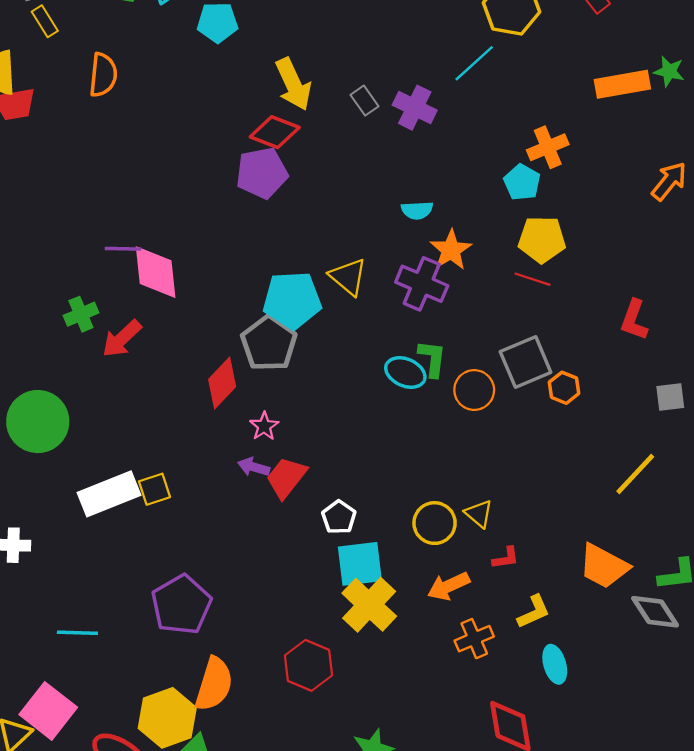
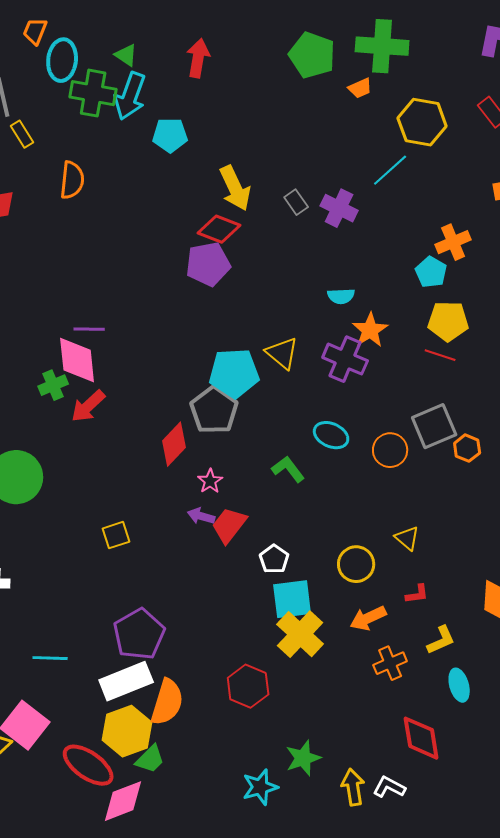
pink diamond: (156, 272) -> (77, 360), moved
green L-shape: (432, 358) -> (288, 469), moved, turned -44
white rectangle: (109, 494) -> (126, 681), moved
yellow triangle: (479, 514) -> (407, 538), moved

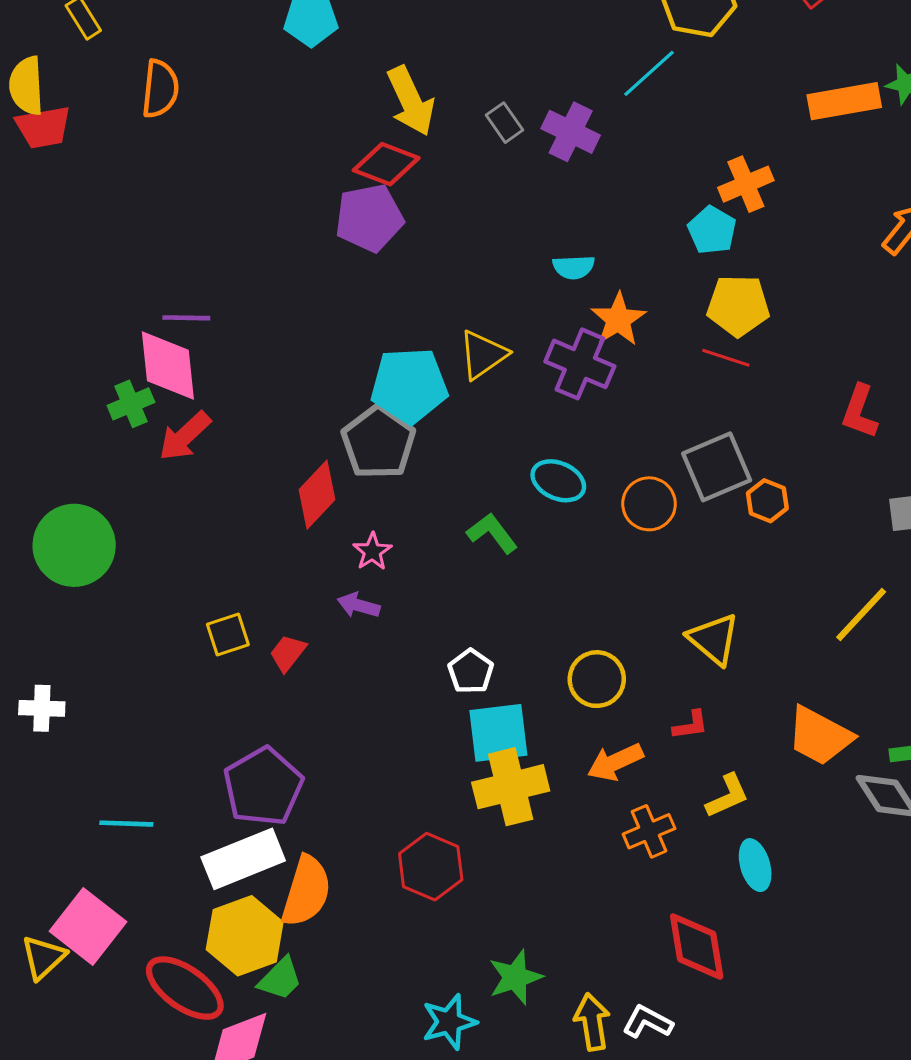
yellow triangle: (282, 353) -> (483, 355), turned 45
red trapezoid: (229, 525) -> (288, 653), moved, size x0.7
yellow triangle: (407, 538) -> (714, 639), moved, size x1.4
yellow cross: (300, 634) -> (511, 787), turned 33

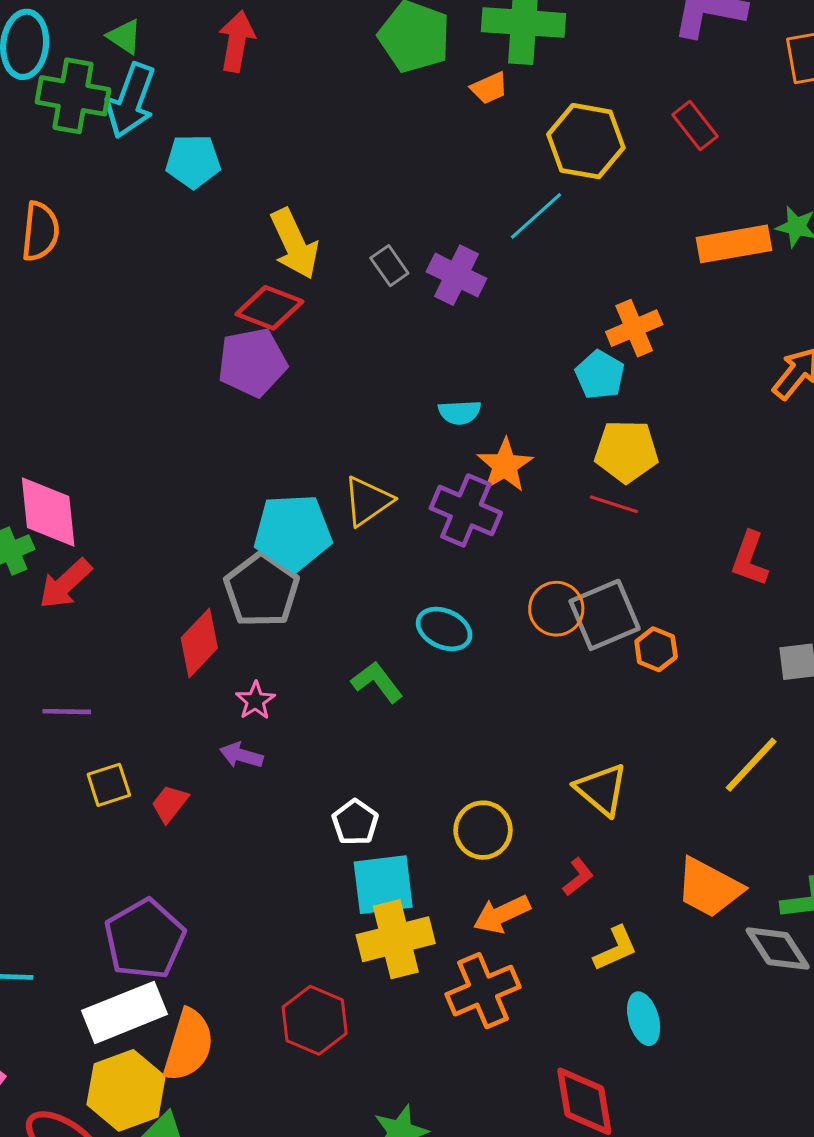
purple line: (186, 318) -> (67, 712), moved
orange circle: (649, 504) -> (556, 609), moved
red L-shape: (691, 725) -> (578, 877), turned -30
orange cross: (649, 831) -> (483, 991), moved, size x1.4

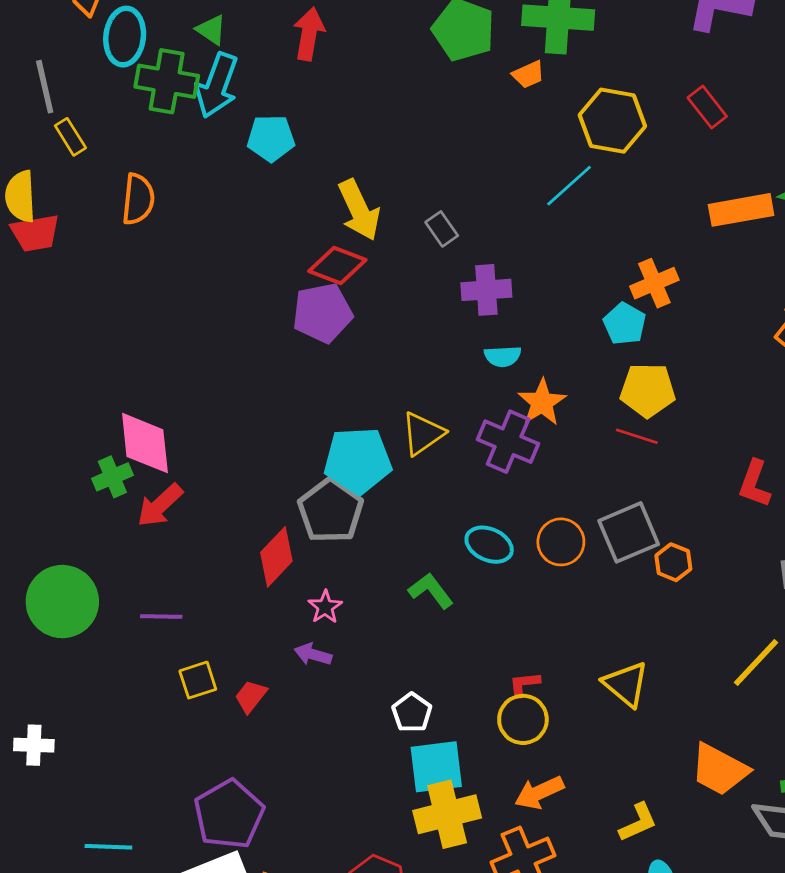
purple cross: (456, 275) -> (486, 290), moved, turned -30
orange circle: (556, 609) -> (561, 542), moved
red L-shape: (578, 877) -> (524, 684), moved, turned -148

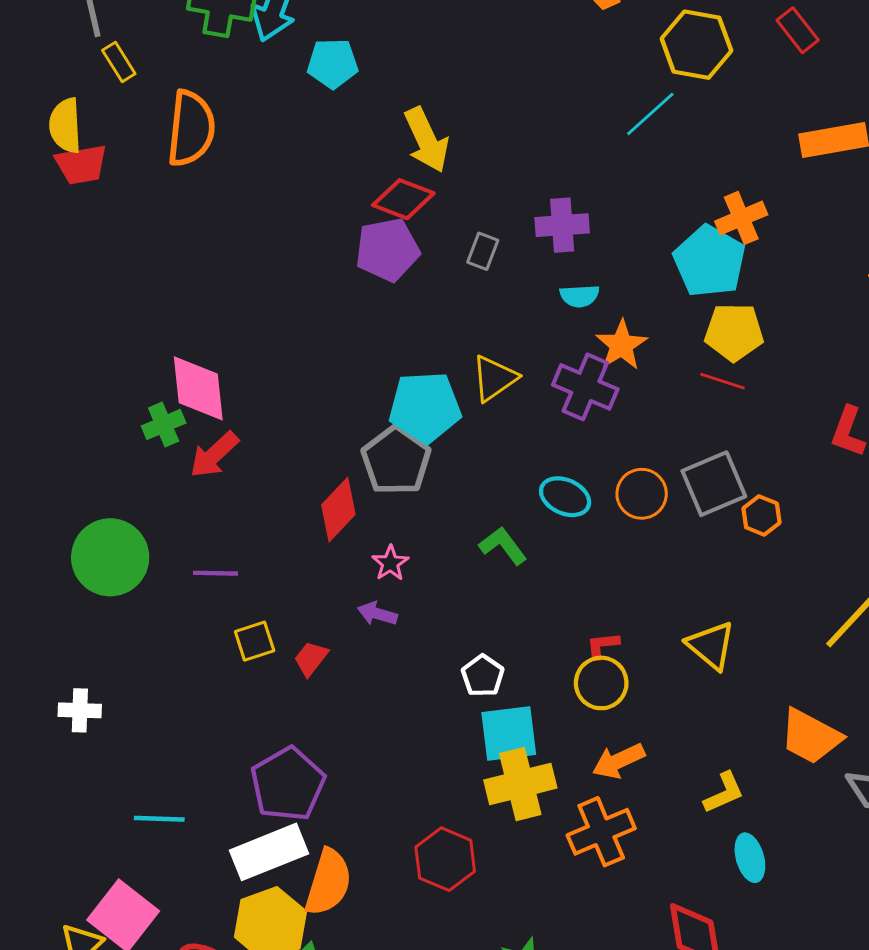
orange semicircle: (138, 199) -> (191, 128), size x1.4
gray rectangle: (442, 229) -> (483, 251), moved, turned 56
cyan pentagon: (625, 324) -> (709, 261), size x1.6

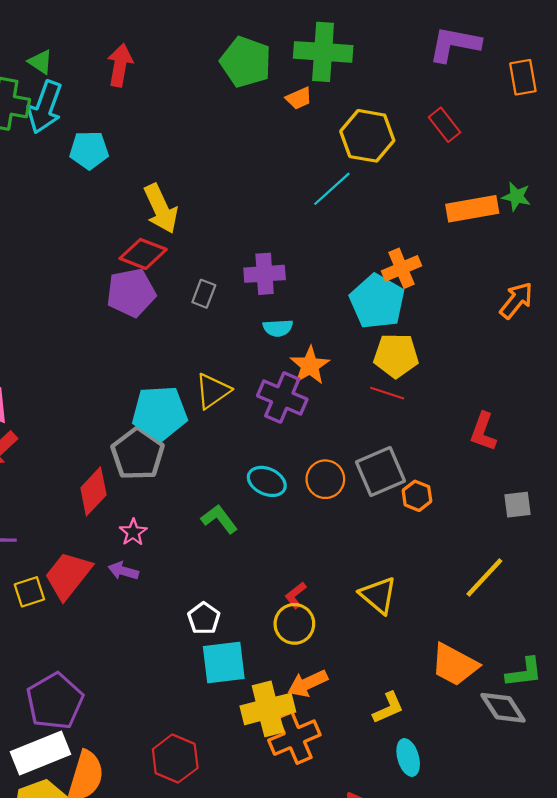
red L-shape: (603, 645) -> (296, 595), turned -32
red trapezoid: (311, 658) -> (68, 575), moved, size x1.8
yellow cross: (520, 784) -> (268, 709), moved

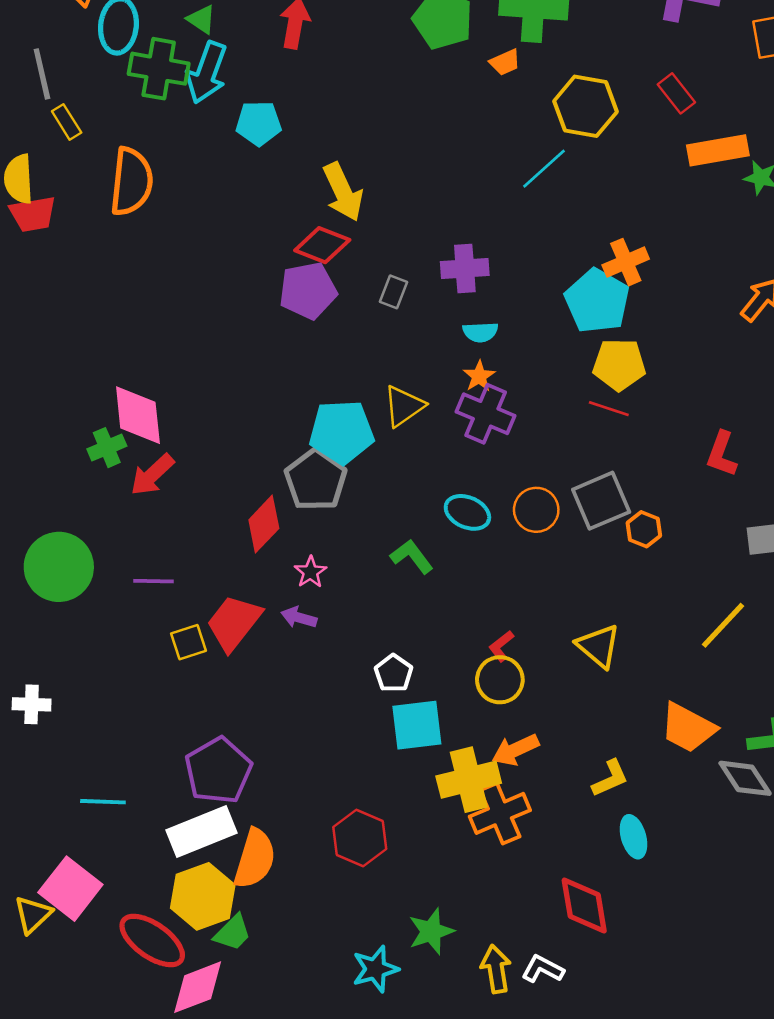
orange rectangle: (472, 209) -> (718, 150), moved
orange star: (310, 365) -> (479, 376), moved, size x0.7

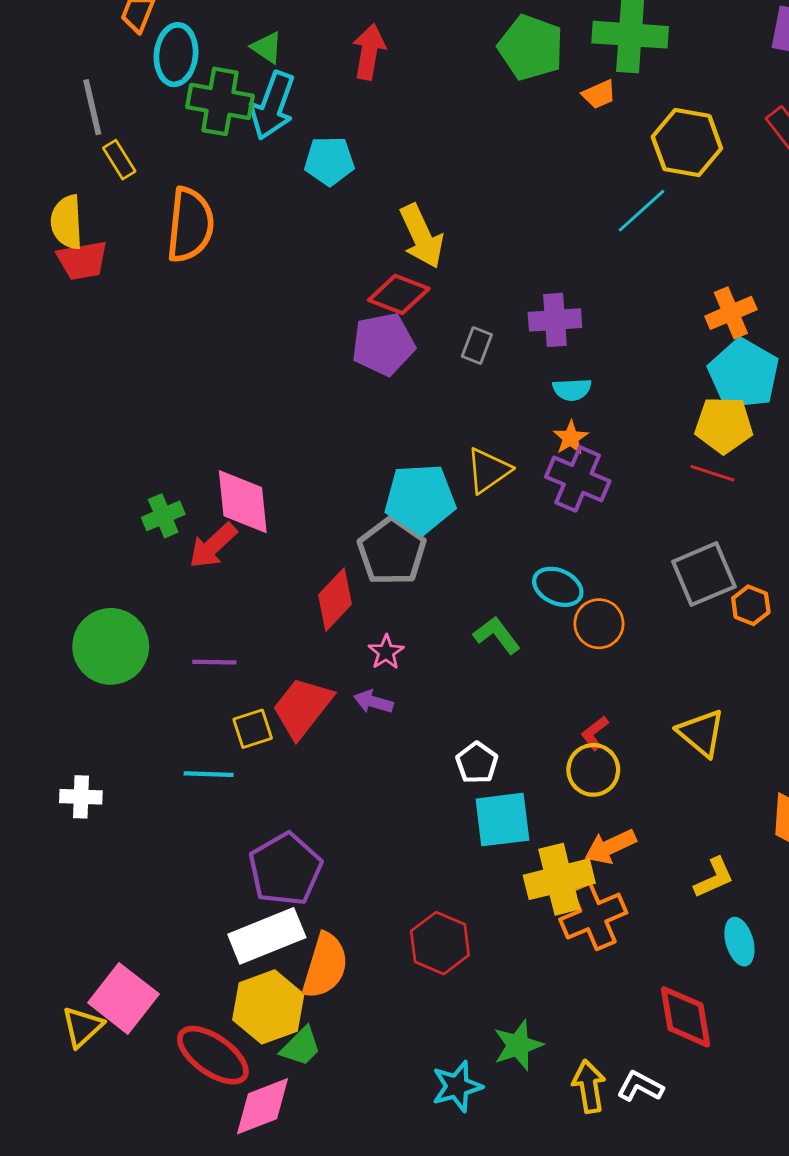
cyan pentagon: (597, 301) -> (744, 374), moved
pink diamond: (138, 415) -> (243, 502), moved
orange circle: (536, 510) -> (599, 624), moved
cyan line: (103, 802) -> (209, 774), moved

